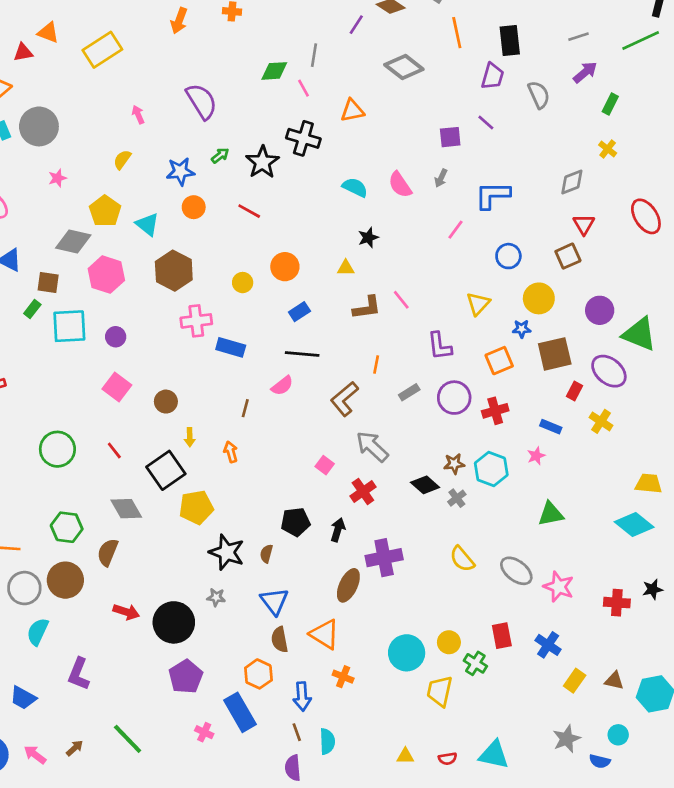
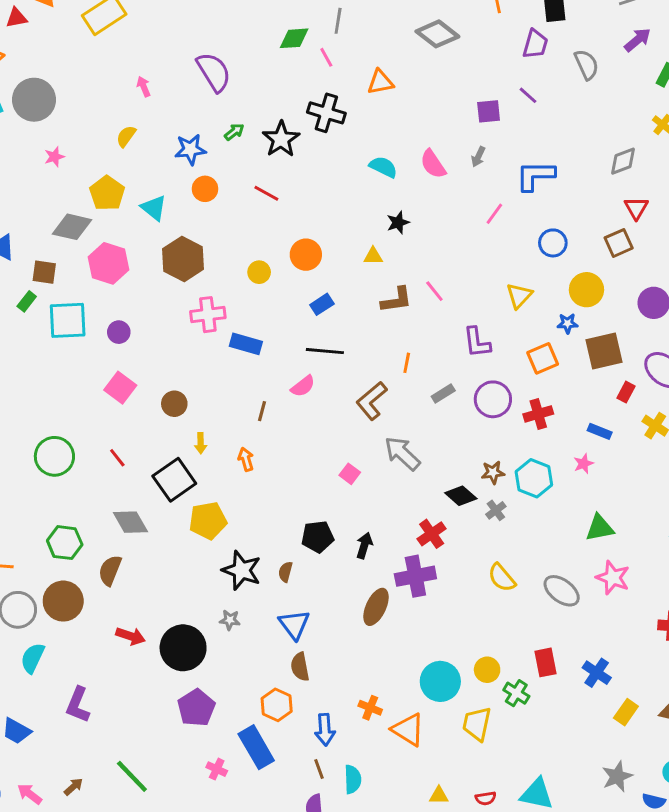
red cross: (363, 491) -> (432, 534), moved
pink star: (559, 587) -> (613, 578), moved
orange triangle: (325, 634) -> (408, 730), moved

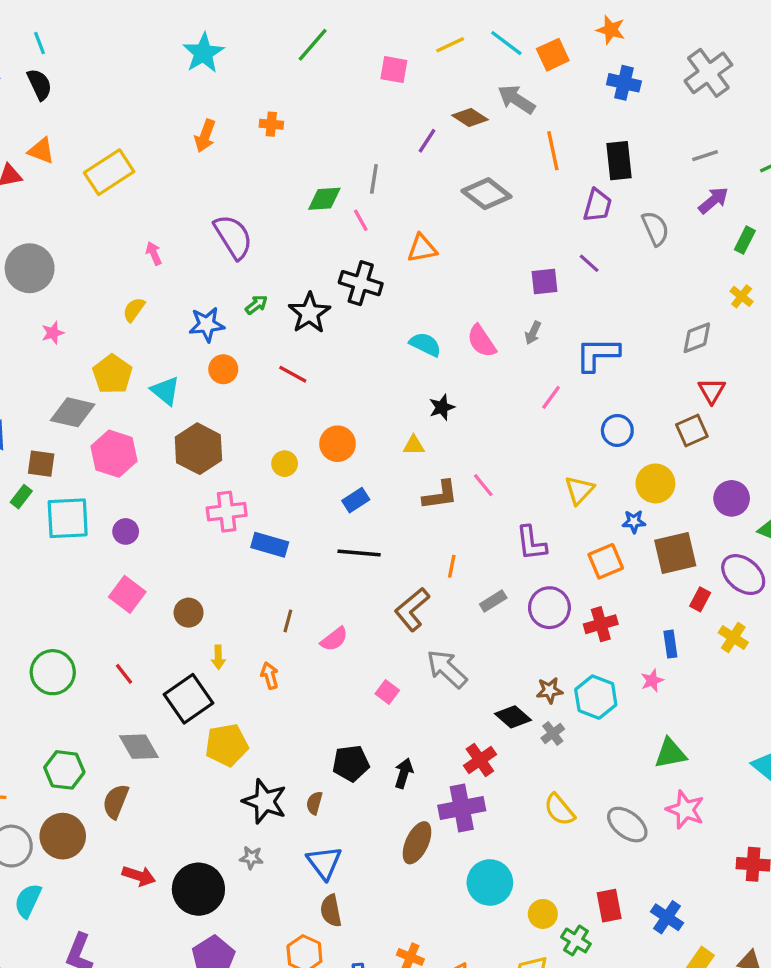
pink semicircle: (303, 386) -> (334, 639), moved
blue rectangle: (600, 431) -> (670, 644), turned 60
cyan circle: (440, 681) -> (490, 882), moved

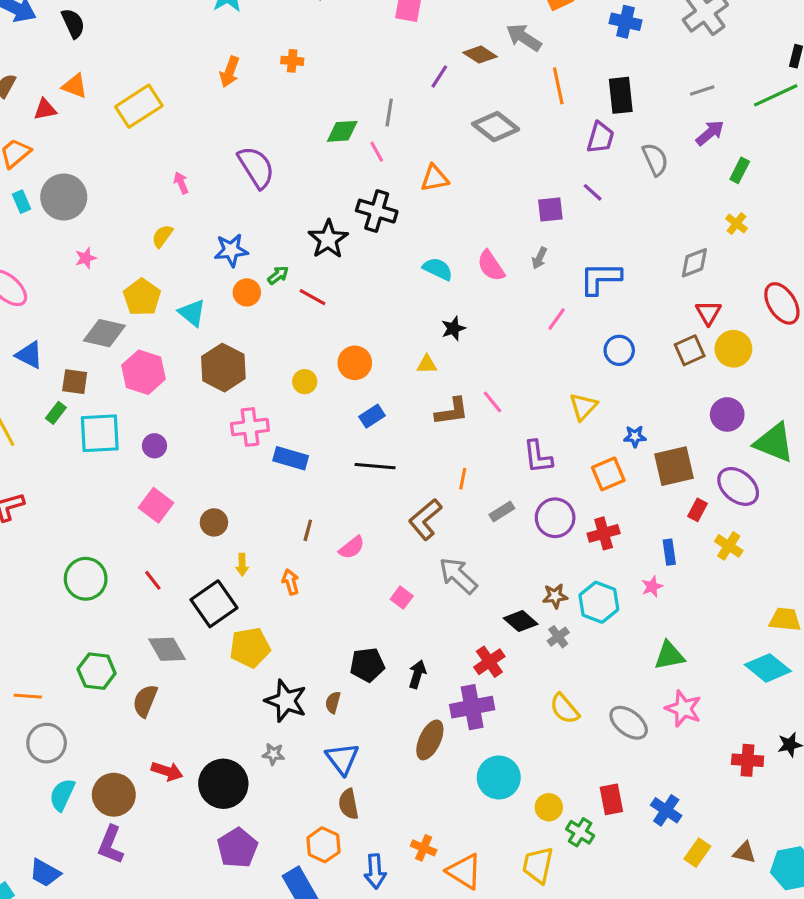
green arrow: (256, 305) -> (278, 275), moved
yellow circle: (655, 483) -> (733, 349), moved
brown circle: (63, 836) -> (114, 795), moved

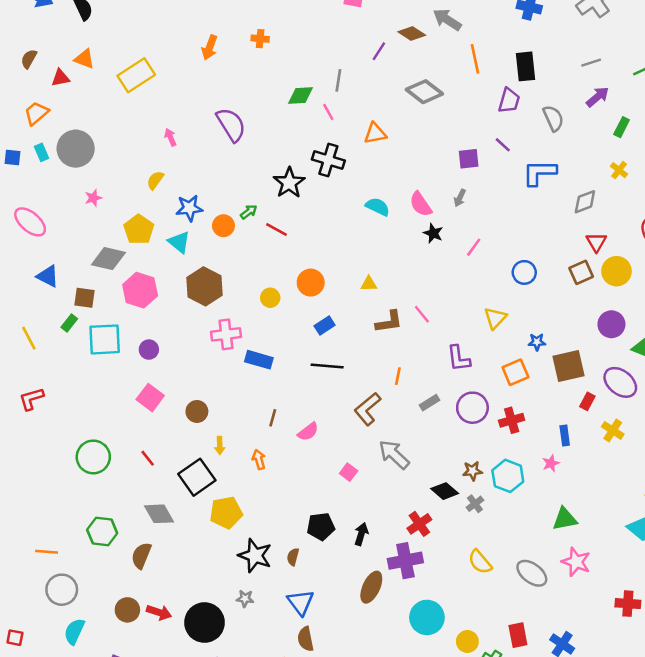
blue star: (231, 250) -> (189, 208), moved
blue L-shape: (600, 278) -> (539, 173), moved
black star: (453, 328) -> (433, 233), moved, turned -30
brown circle: (114, 795) -> (127, 610), moved, size x0.7

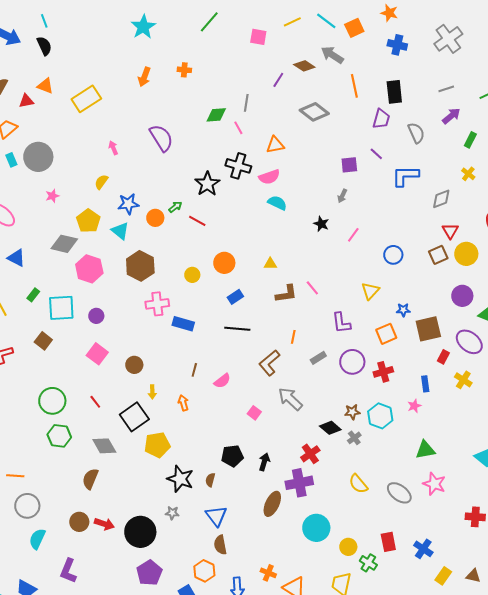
pink semicircle: (421, 204) -> (269, 177), moved, turned -75
brown square: (84, 298) -> (43, 341), moved, turned 30
green hexagon: (102, 532) -> (59, 436), moved

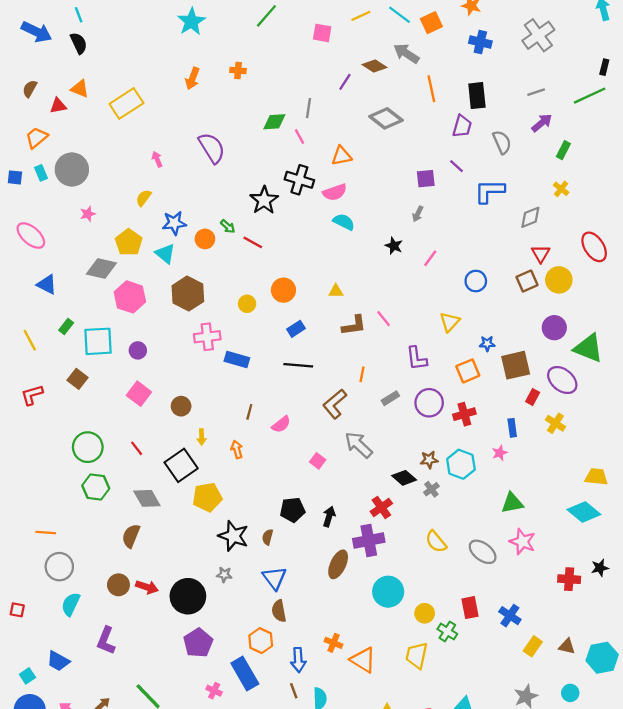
green arrow: (175, 207) -> (228, 226), turned 80

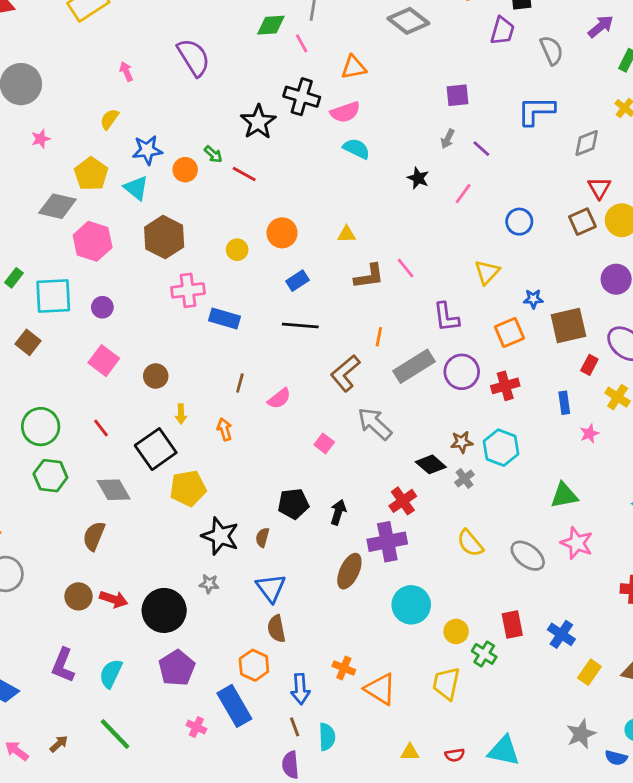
purple line: (456, 166) -> (481, 149), moved
gray rectangle: (390, 398) -> (414, 366), size x1.8
pink star: (500, 453) -> (589, 434), moved
cyan semicircle: (71, 604) -> (111, 674), moved

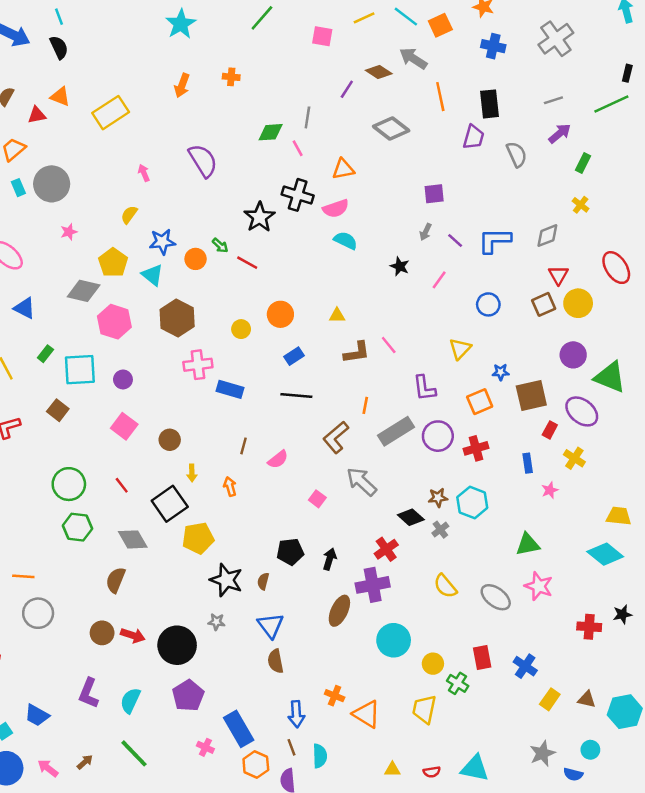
blue L-shape: (536, 111) -> (494, 240), moved
orange hexagon: (254, 665) -> (256, 765), moved

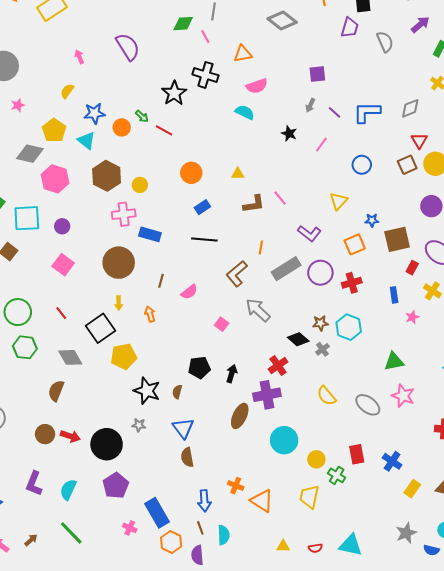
pink semicircle: (336, 209) -> (257, 86), moved
yellow circle: (241, 329) -> (140, 185), moved
purple L-shape: (424, 388) -> (309, 233), turned -45
brown circle: (170, 440) -> (119, 263), moved, size x1.8

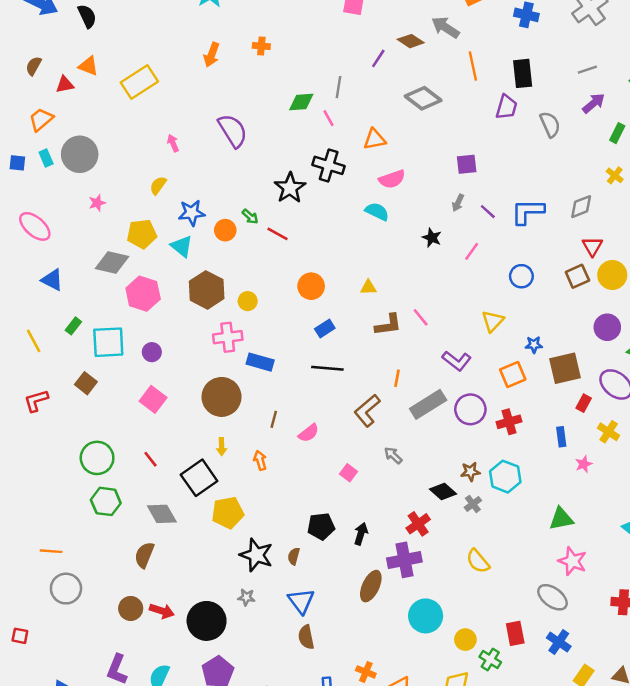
yellow pentagon: (54, 130) -> (142, 234), turned 30
gray arrow: (258, 310) -> (393, 455), size x0.6
gray ellipse: (368, 405) -> (553, 597), moved

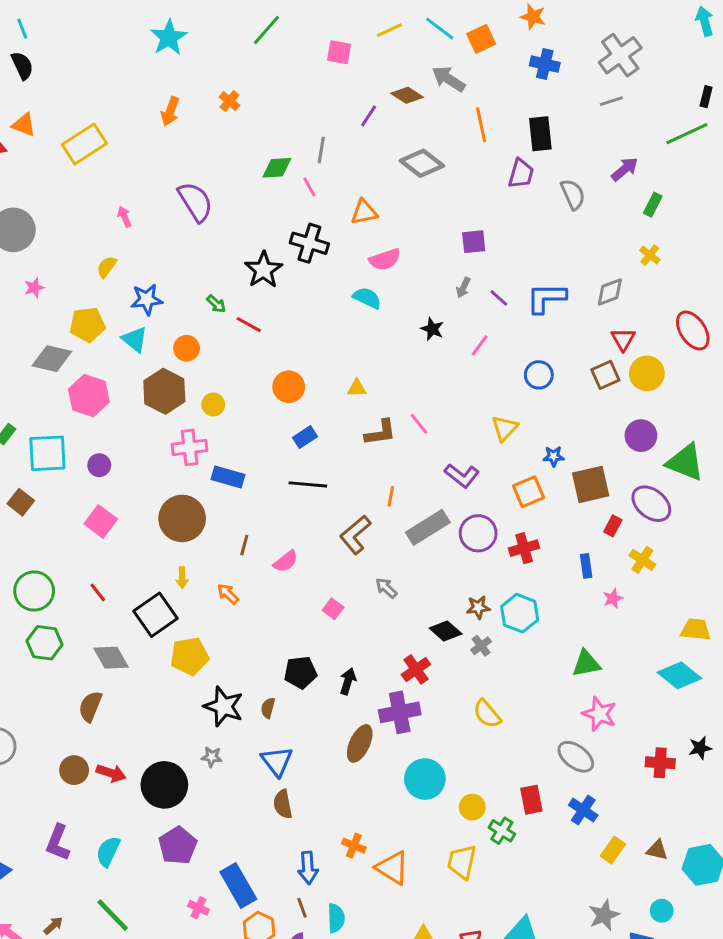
orange cross: (261, 46) -> (229, 101), turned 35
gray line: (587, 70) -> (611, 101), moved
orange circle: (225, 230) -> (187, 348), moved
orange arrow: (260, 460) -> (228, 594), turned -30

